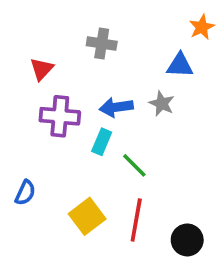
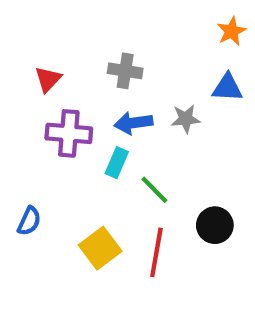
gray cross: (102, 43) -> (125, 71), moved
blue triangle: (180, 65) -> (227, 88), moved
gray star: (162, 104) -> (186, 119), turned -30
black circle: (187, 240) -> (215, 225), moved

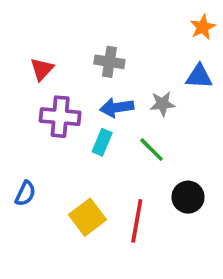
green line: (154, 190) -> (151, 150), moved

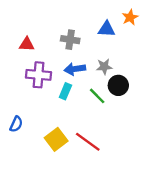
red triangle: (42, 69) -> (27, 44), turned 49
blue triangle: (199, 76) -> (107, 29), moved
black circle: (188, 197) -> (118, 85), moved
red line: (137, 221) -> (88, 142), turned -64

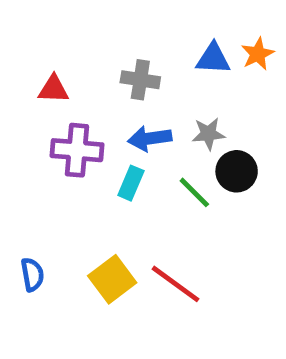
orange star: (130, 17) -> (258, 54), moved
blue semicircle: (16, 124) -> (32, 275), moved, turned -35

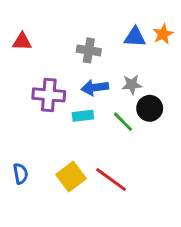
red triangle: (54, 89) -> (22, 42), moved
cyan rectangle: (131, 183) -> (83, 116), turned 60

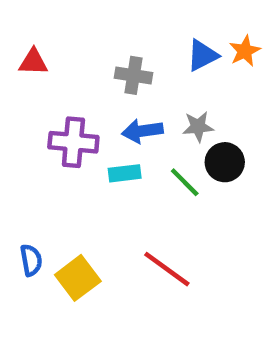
blue triangle: (135, 37) -> (202, 55), turned -30
yellow square: (71, 177) -> (78, 278), moved

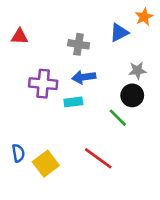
orange star: (245, 51) -> (144, 17), moved
gray star: (198, 127) -> (137, 71), moved
green line: (185, 182) -> (118, 118), moved

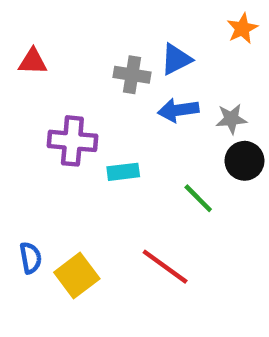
blue triangle: (119, 33) -> (176, 59), moved
blue arrow: (84, 77) -> (178, 110), moved
black circle: (132, 95) -> (244, 161), moved

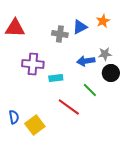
orange star: (242, 28) -> (103, 21), moved
red triangle: (33, 62) -> (15, 28), size x1.5
blue arrow: (178, 110) -> (86, 61), moved
red line: (165, 267) -> (69, 107), moved

